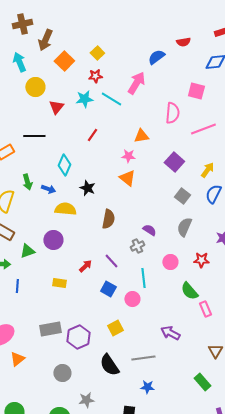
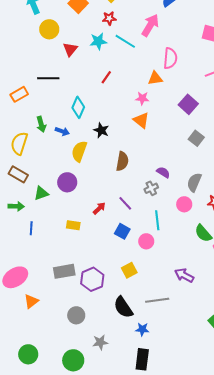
pink semicircle: (172, 113) -> (170, 58), moved
yellow semicircle: (65, 209) -> (79, 151), turned -75
gray semicircle: (184, 227) -> (194, 182), moved
blue star: (147, 387) -> (142, 329), moved

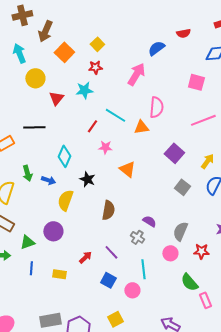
cyan line: (125, 41) -> (115, 115), moved
pink star: (142, 98) -> (105, 147), moved
gray cross: (151, 188) -> (137, 237), turned -32
blue line: (31, 228) -> (31, 268), moved

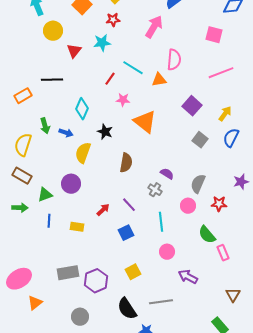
orange triangle: (127, 169) -> (145, 122), size x1.4
blue square: (108, 280) -> (126, 233), turned 35
pink circle: (132, 290) -> (167, 252), moved

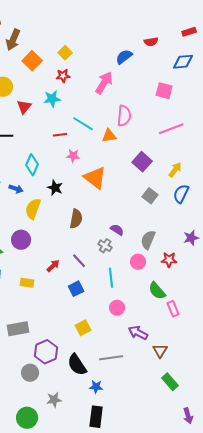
red line: (110, 79) -> (60, 135), turned 48
purple hexagon: (96, 281) -> (46, 352), moved
brown triangle: (233, 295) -> (160, 351), moved

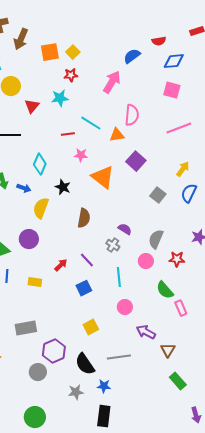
orange square: (32, 61) -> (50, 52), moved, turned 36
blue diamond: (183, 62) -> (174, 61), moved
purple square: (142, 162) -> (136, 161), moved
gray star: (54, 400) -> (76, 392), moved

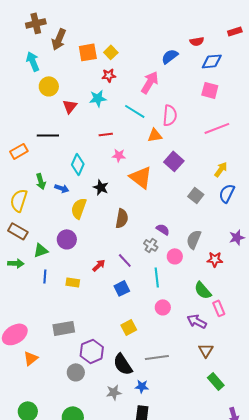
cyan line: (91, 123) -> (135, 111), moved
pink circle: (146, 261) -> (175, 256), moved
purple arrow: (146, 332) -> (197, 321), moved

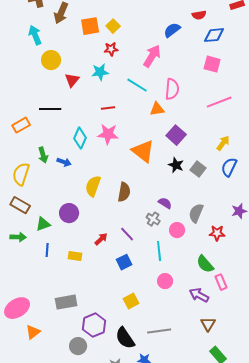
pink star: (119, 155) -> (108, 134), moved, size x1.5
black star: (101, 187) -> (176, 165), moved
yellow semicircle: (79, 208) -> (93, 186), moved

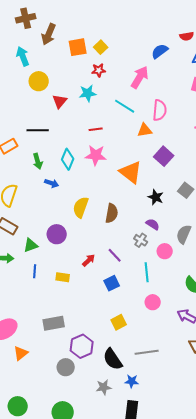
green arrow: (43, 155) -> (38, 161), moved
black star: (176, 165) -> (156, 197), moved

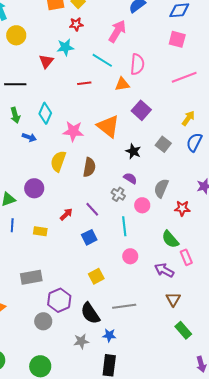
red triangle: (60, 101) -> (46, 61), moved
red line: (96, 129) -> (84, 83), moved
pink star: (96, 155) -> (73, 131), moved

